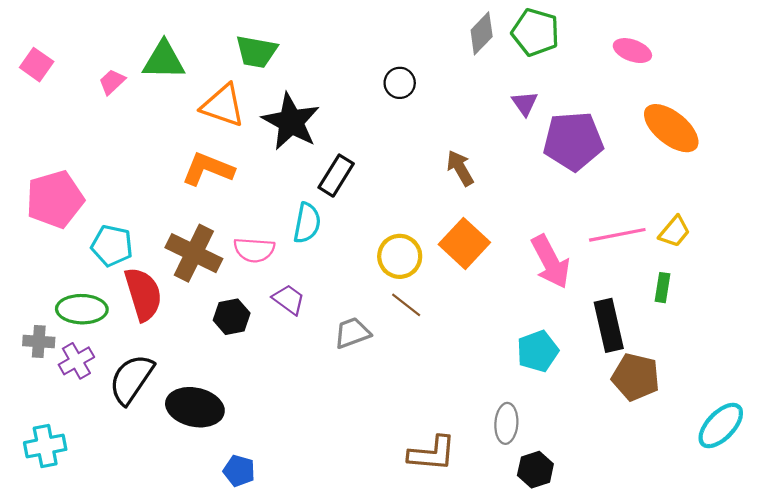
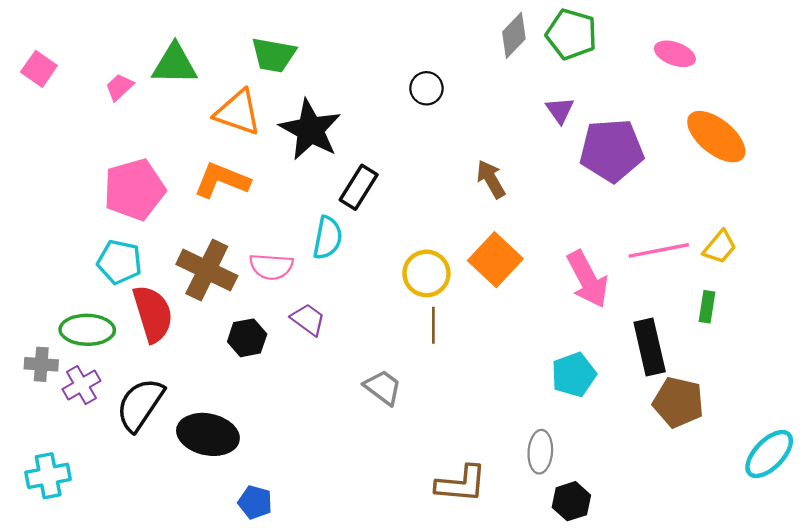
pink pentagon: (55, 199) -> (134, 190), moved
brown line: (406, 305) -> (433, 325), turned 52
gray trapezoid: (352, 333) -> (383, 387), moved, turned 57

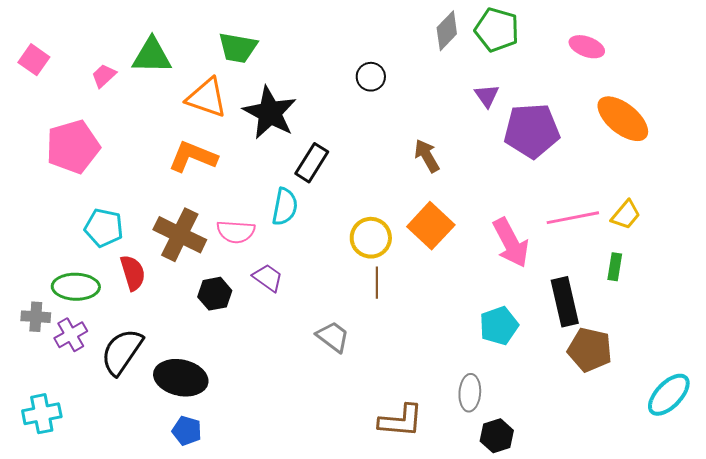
pink pentagon: (134, 190) -> (73, 147), moved
red semicircle: (153, 314) -> (133, 273), size x0.7
blue pentagon: (255, 502) -> (187, 431), moved

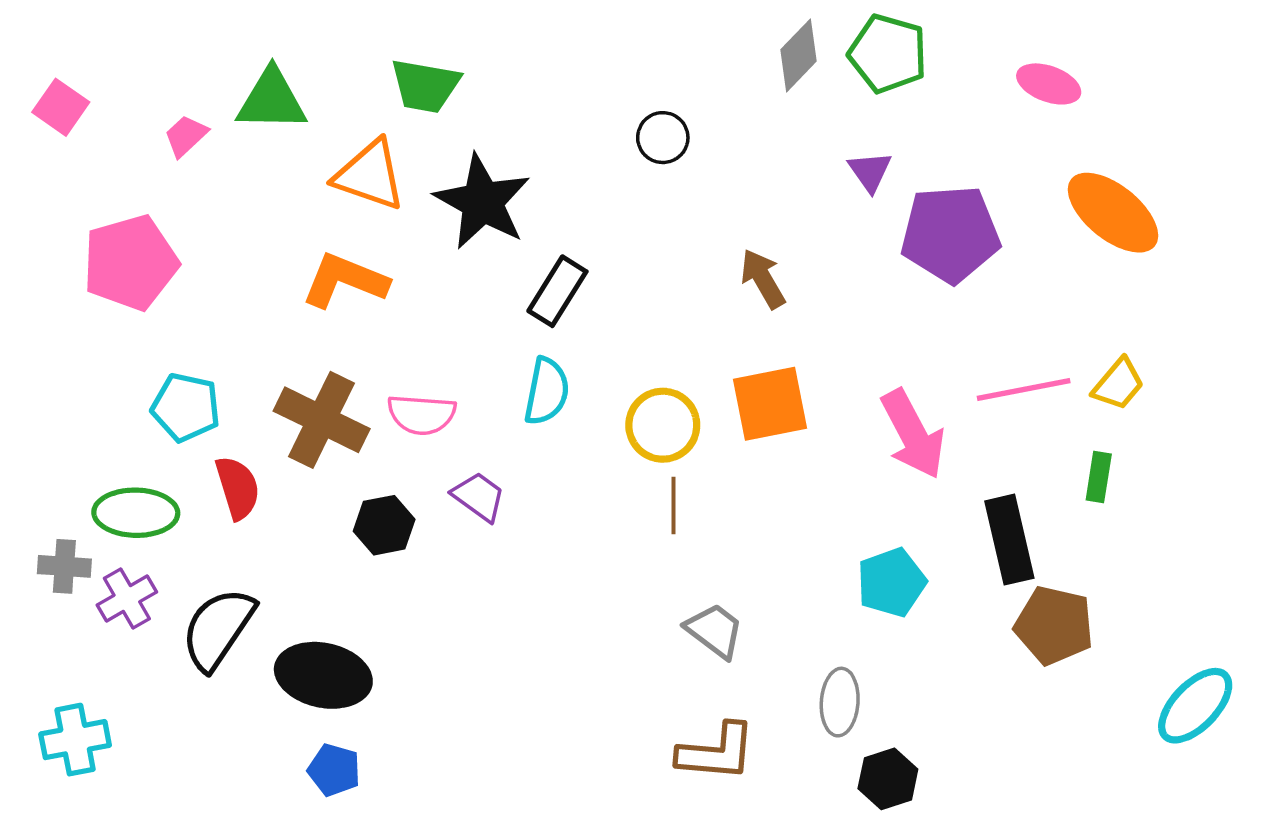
cyan semicircle: (285, 207) -> (547, 391), moved
orange square: (431, 226) -> (770, 404), turned 36
gray trapezoid: (333, 337) -> (715, 631), moved

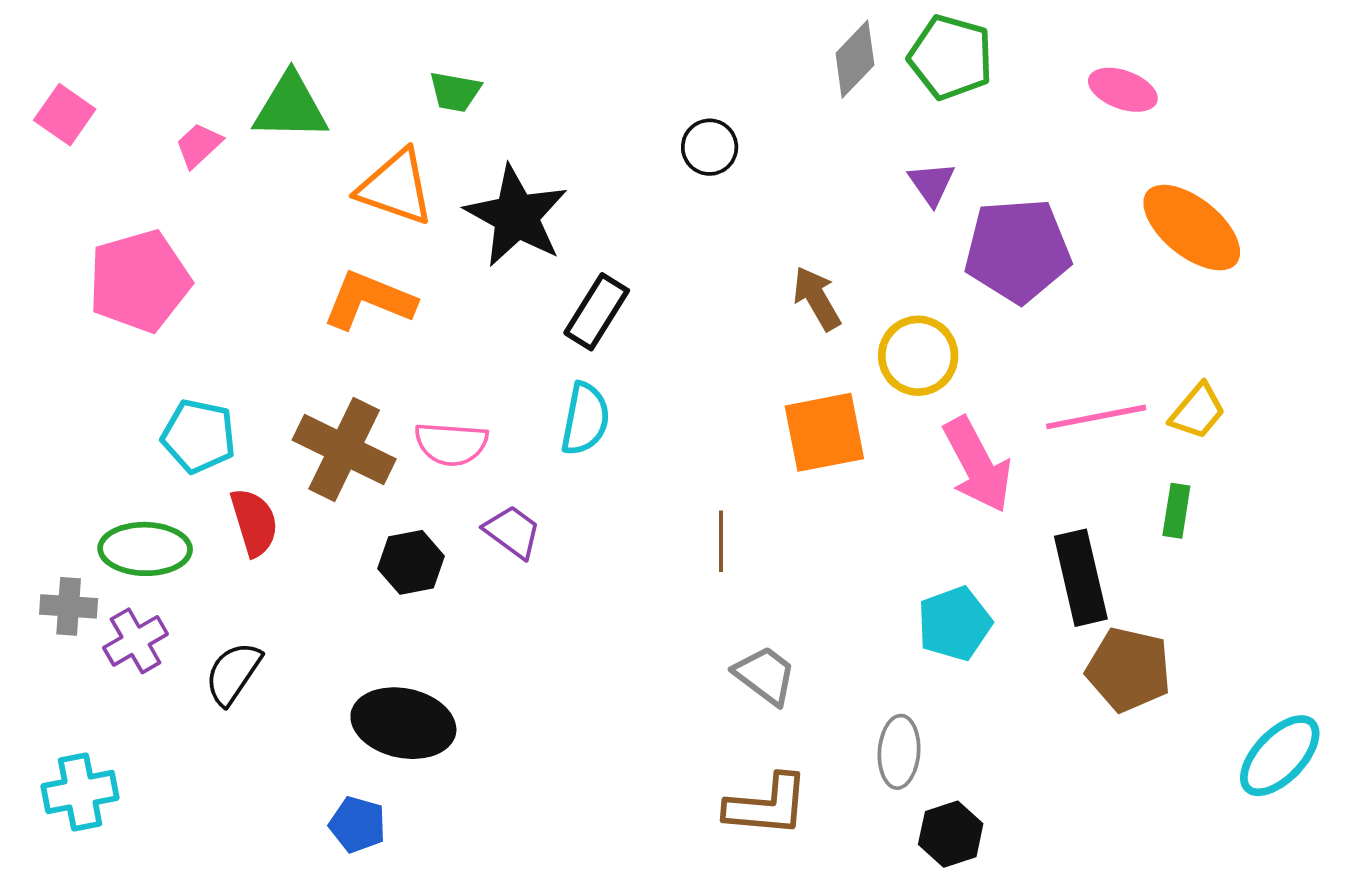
green trapezoid: (425, 86) -> (455, 92), size x0.7
yellow circle: (663, 425) -> (918, 356), moved
black semicircle: (218, 629) -> (233, 673), size x0.7
black ellipse: (323, 675) -> (403, 723), moved

